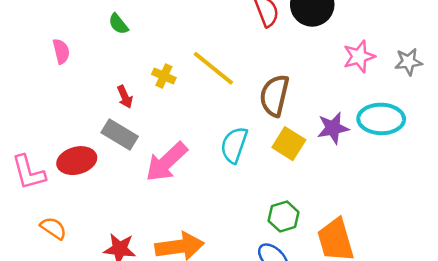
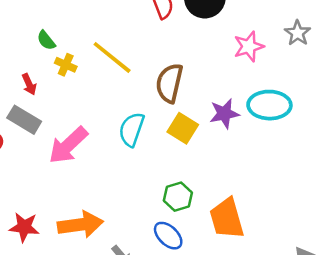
green semicircle: (118, 24) -> (46, 40), moved
gray star: (408, 62) -> (298, 33), moved, turned -30

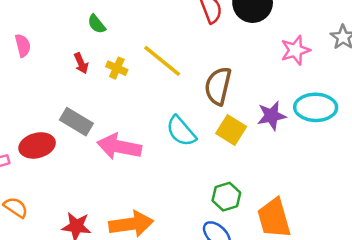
green semicircle: (46, 40) -> (97, 24), moved
red arrow: (29, 84) -> (81, 63), moved
cyan semicircle: (132, 129) -> (181, 131), turned -60
pink arrow: (68, 145) -> (119, 147), turned 54

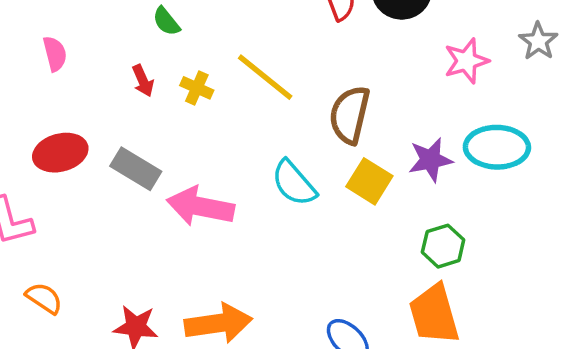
red ellipse: (37, 145) -> (60, 153), moved
green hexagon: (226, 197) -> (443, 246), moved

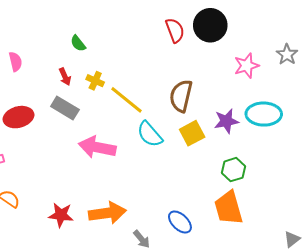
yellow line: (265, 77) -> (126, 100), moved
gray rectangle: (136, 169) -> (65, 108), moved
yellow square: (369, 181) -> (192, 133), turned 30

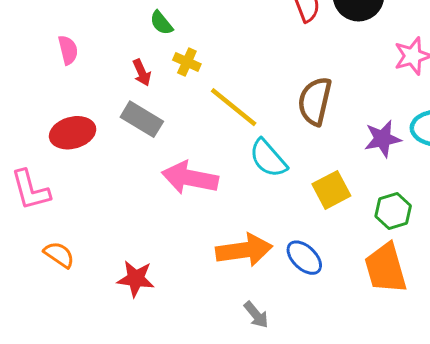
yellow cross: (95, 81) -> (187, 62), moved
yellow square: (192, 133) -> (331, 190), moved
orange arrow: (107, 213) -> (244, 250), moved
blue ellipse: (180, 222) -> (304, 258), moved

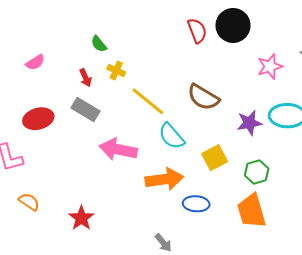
pink semicircle: (68, 50) -> (35, 62), turned 72
brown semicircle: (315, 101) -> (203, 97), turned -72
orange arrow: (244, 250) -> (164, 179), moved
blue ellipse: (304, 258) -> (196, 204), turned -40
red star: (136, 279) -> (81, 218), turned 30

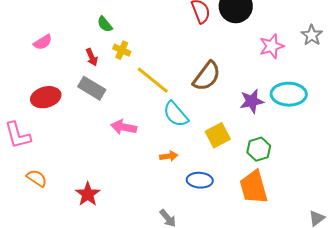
brown semicircle: (203, 97) -> (207, 76), turned -84
pink arrow: (118, 149) -> (124, 127), size x0.7
orange arrow: (164, 179) -> (169, 156), size x0.5

